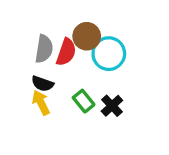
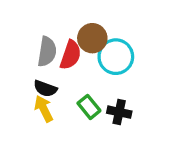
black cross: (112, 106) -> (119, 112), turned -35

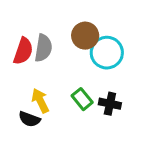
red semicircle: (70, 55) -> (23, 51), moved
black semicircle: (45, 89) -> (29, 119), moved

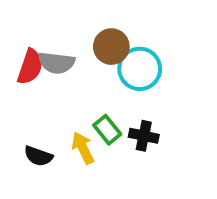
gray semicircle: (43, 48) -> (57, 63), turned 88
yellow arrow: (40, 101) -> (83, 148), moved

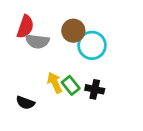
red semicircle: (30, 67) -> (25, 27), moved
yellow arrow: (83, 148) -> (55, 83), moved

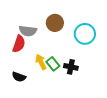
red semicircle: (25, 27) -> (19, 44), moved
cyan circle: (92, 45) -> (85, 34), moved

